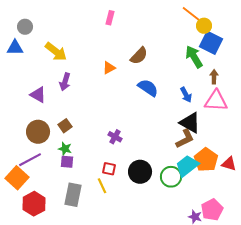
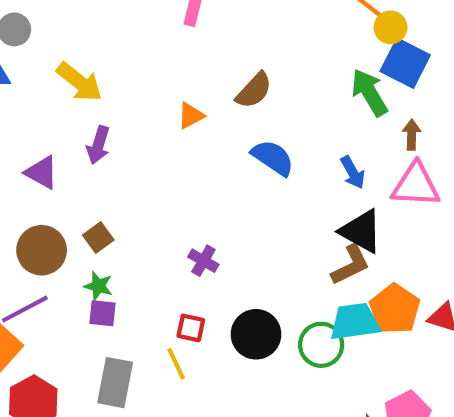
cyan trapezoid: (187, 166) -> (355, 322), turned 30

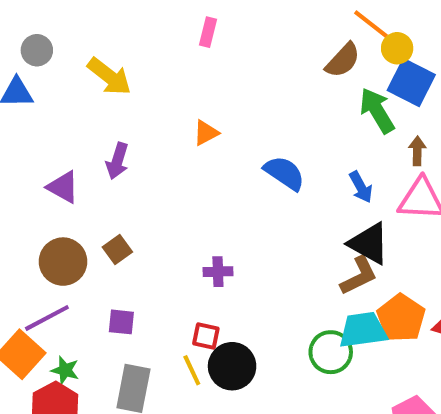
yellow arrow: (79, 82) -> (109, 76), moved
brown semicircle: (254, 90) -> (343, 60), moved
purple cross: (203, 261) -> (218, 272), turned -32
green star: (98, 286) -> (65, 370), moved
black circle: (256, 334) -> (232, 366), moved

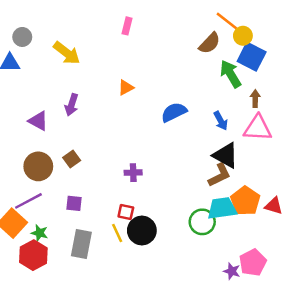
blue semicircle: (284, 173) -> (174, 112), turned -60

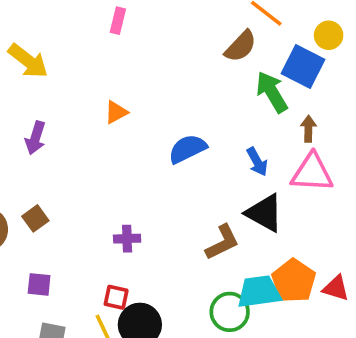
yellow circle: (243, 36) -> (329, 35), moved
brown L-shape: (219, 175) -> (222, 242), moved

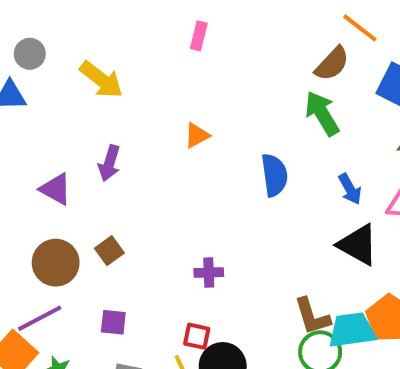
green arrow: (272, 92) -> (322, 113), moved
blue semicircle: (188, 149) -> (274, 175), turned 108
brown L-shape: (222, 242) -> (312, 316), moved, turned 99

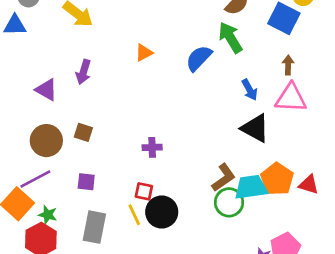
blue semicircle: (274, 175) -> (199, 58), moved, turned -128
brown square: (109, 251) -> (83, 132), turned -36
brown L-shape: (312, 316) -> (224, 178), turned -108

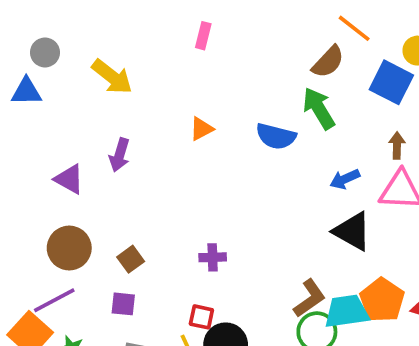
blue semicircle: (199, 58) -> (276, 136), turned -120
blue arrow: (250, 90) -> (345, 179), turned 95
brown square: (83, 132) -> (131, 259), moved, turned 36

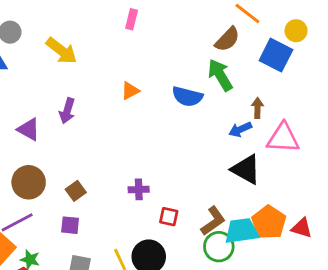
brown arrow: (397, 146) -> (257, 108), moved
red square: (201, 317) -> (169, 217), moved

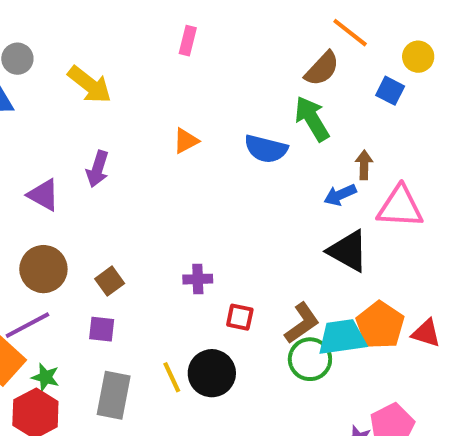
blue square: (276, 55) -> (390, 91), size x0.6

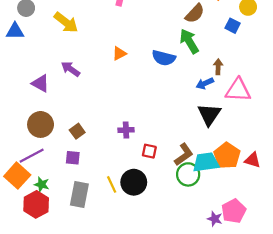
purple arrow: (98, 169) -> (70, 69), turned 108
black triangle: (348, 251) -> (209, 115), turned 35

